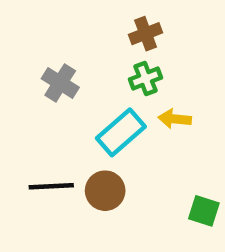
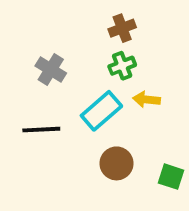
black line: (51, 186) -> (41, 130), moved
brown circle: (105, 191) -> (117, 163), moved

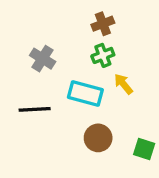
yellow arrow: (147, 100) -> (123, 84), turned 45
cyan rectangle: (101, 111) -> (85, 93), turned 56

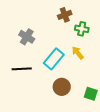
green cross: (103, 55) -> (82, 29), moved, turned 32
cyan rectangle: (85, 93) -> (54, 59), turned -65

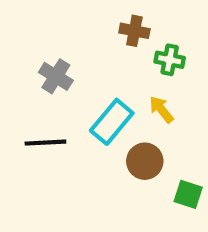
brown cross: (65, 15) -> (134, 31), turned 32
brown circle: (62, 87) -> (145, 161), moved

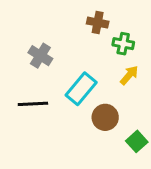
yellow arrow: (161, 109) -> (129, 75), moved, turned 80
green square: (188, 194) -> (137, 141), turned 30

